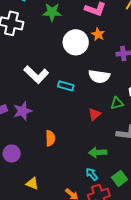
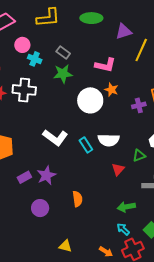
white semicircle: (99, 76) -> (109, 140), moved
cyan rectangle: (66, 86) -> (86, 145), turned 49
purple circle: (12, 154) -> (40, 208), moved

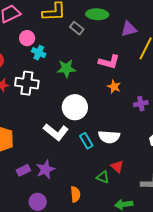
gray rectangle: (63, 53) -> (77, 28), moved
white circle: (90, 100) -> (75, 107), moved
green triangle: (139, 156) -> (103, 177), moved, turned 40
red triangle: (118, 169) -> (117, 167), turned -32

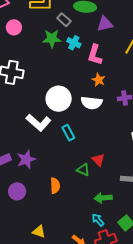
purple triangle: (129, 29) -> (105, 24), moved
cyan cross: (39, 53) -> (74, 43), moved
pink L-shape: (109, 62) -> (95, 55), turned 90
green star: (66, 69) -> (52, 39), moved
white semicircle: (109, 137) -> (92, 103), moved

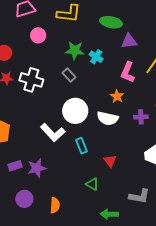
gray rectangle: (64, 20) -> (69, 75), moved
pink L-shape: (95, 55) -> (128, 72), moved
red triangle: (98, 160) -> (110, 161), moved
orange semicircle: (55, 186) -> (55, 205), moved

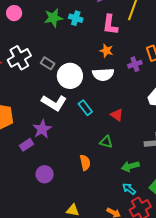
gray rectangle: (69, 75) -> (48, 63), moved
white cross: (31, 80) -> (19, 58), turned -30
purple star: (37, 168) -> (42, 129), moved
orange semicircle: (55, 205) -> (85, 163), moved

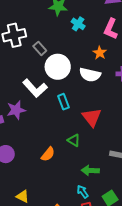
cyan cross: (76, 18) -> (78, 24), moved
red triangle: (117, 115) -> (92, 117), size x1.5
orange semicircle: (85, 163) -> (48, 154), turned 35

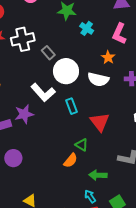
orange semicircle: (48, 154) -> (71, 160), moved

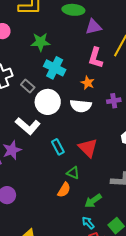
cyan cross: (87, 28) -> (55, 68), moved, size x1.5
cyan rectangle: (72, 106) -> (58, 147), moved
green arrow: (98, 175) -> (93, 201), turned -30

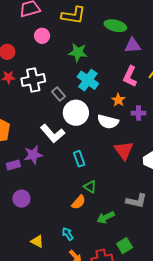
purple cross: (114, 101) -> (139, 113), moved
red triangle: (88, 148) -> (124, 150), moved
cyan arrow: (88, 223) -> (68, 234), moved

